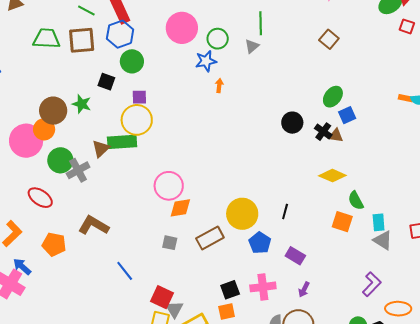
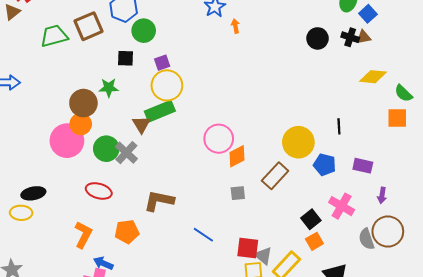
pink cross: (263, 287) -> (342, 206), turned -35

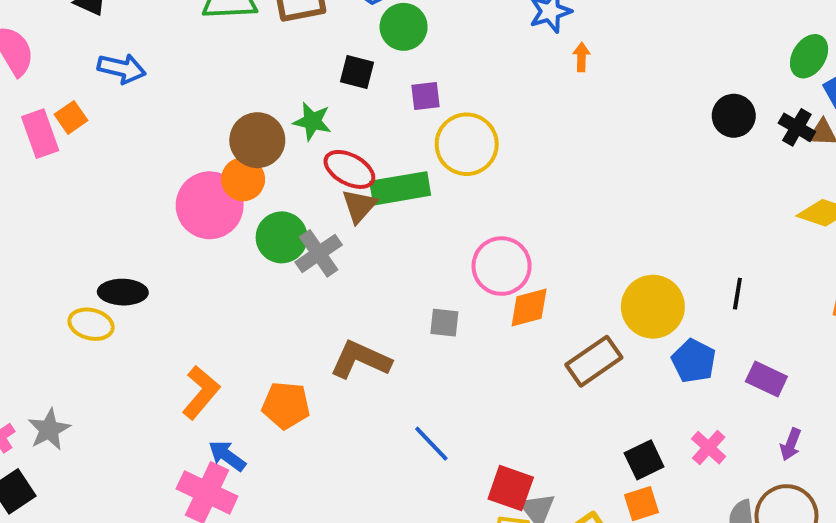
yellow circle: (167, 85) -> (467, 144), moved
red ellipse: (99, 191) -> (349, 169), moved
gray square: (238, 193) -> (444, 323), moved
pink cross: (342, 206) -> (709, 448), size x0.7

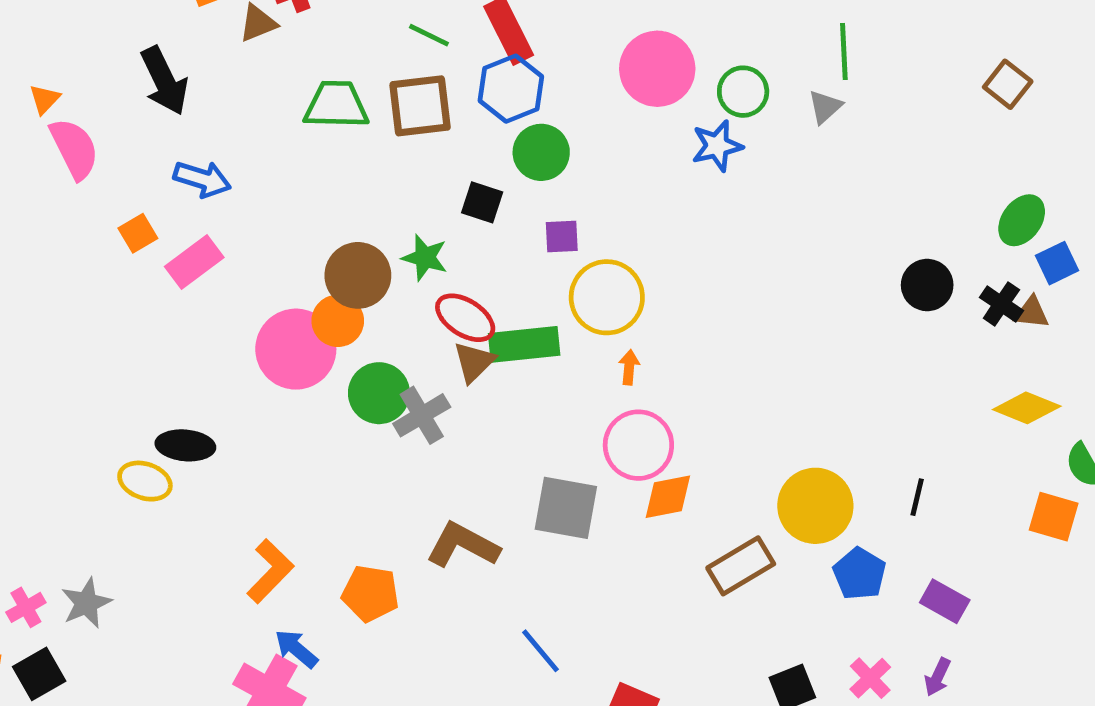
orange arrow: (581, 57) -> (629, 367), moved
pink rectangle: (40, 134) -> (194, 262), moved, turned 69
gray square: (444, 323) -> (566, 508), size x1.8
purple arrow: (791, 444) -> (938, 677), moved

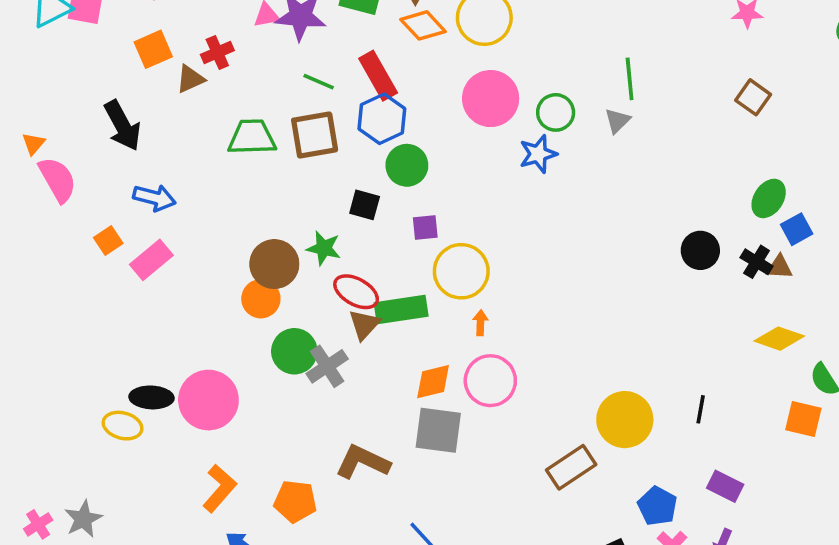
pink circle: (296, 349) -> (208, 400), moved
orange diamond: (668, 497) -> (433, 382), moved
blue pentagon: (860, 574) -> (657, 506), moved

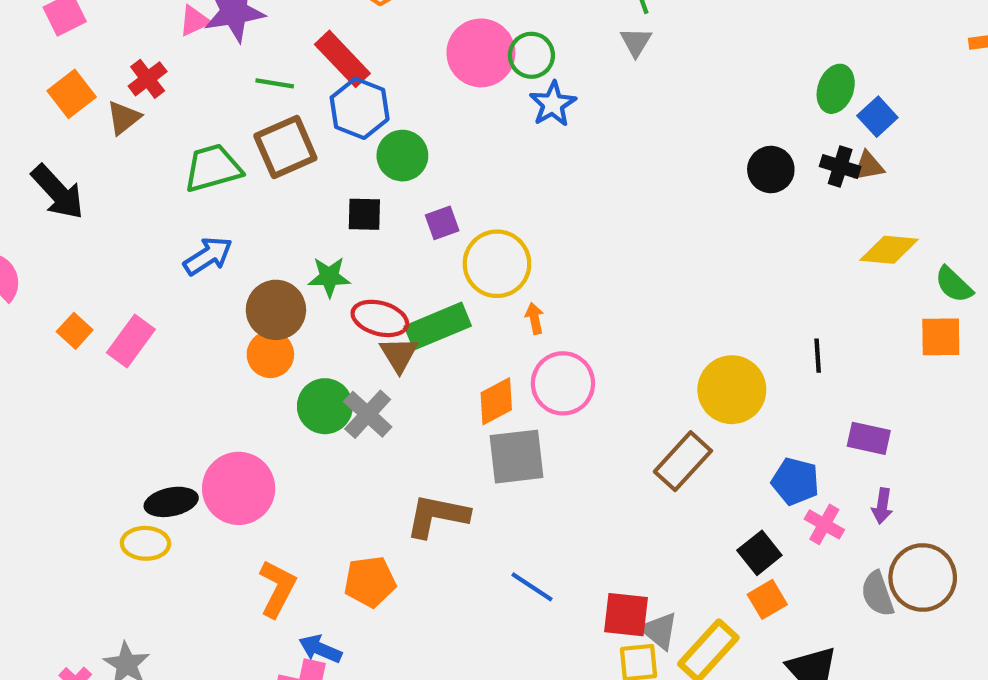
green circle: (556, 112) -> (531, 55), moved
blue arrow: (154, 198) -> (208, 256), moved, turned -33

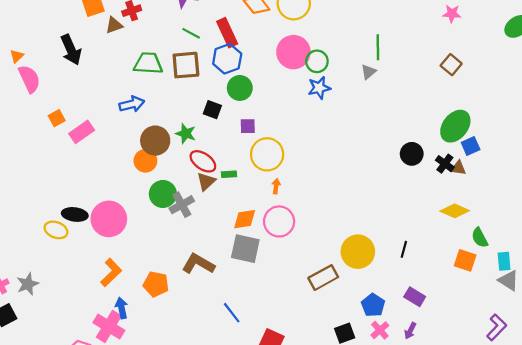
green ellipse: (836, 89) -> (455, 126), size x1.4
green rectangle: (438, 326) -> (229, 174), size x0.5
blue arrow: (320, 649) -> (122, 308), turned 36

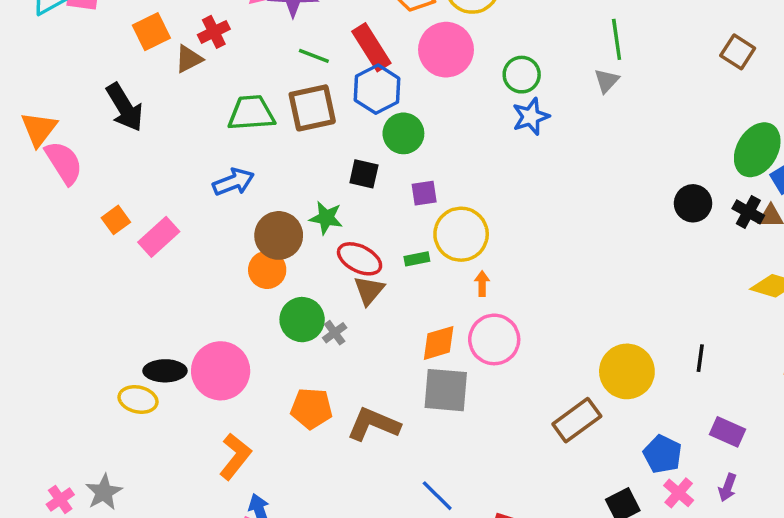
pink circle: (293, 52) -> (446, 50), moved
orange triangle: (17, 56) -> (39, 129), size x1.6
green rectangle: (229, 174) -> (417, 259), moved
gray cross: (182, 205) -> (335, 333), size x0.6
orange pentagon: (156, 284) -> (311, 408), moved

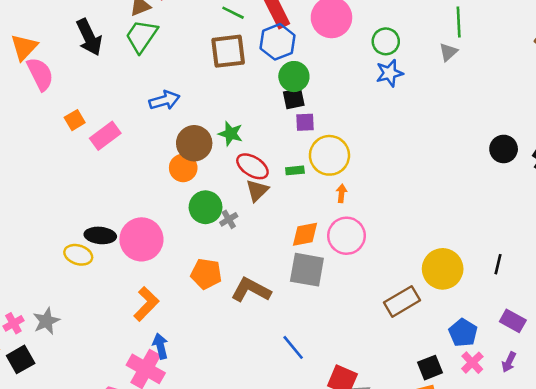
green trapezoid: (251, 113) -> (141, 36), moved, turned -57
black square: (364, 174) -> (294, 99), moved, turned -30

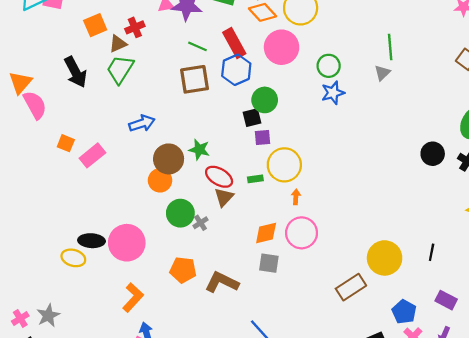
green circle: (294, 77) -> (265, 100), moved
orange square: (75, 120) -> (66, 143), turned -35
gray square: (307, 270) -> (269, 263), size x0.7

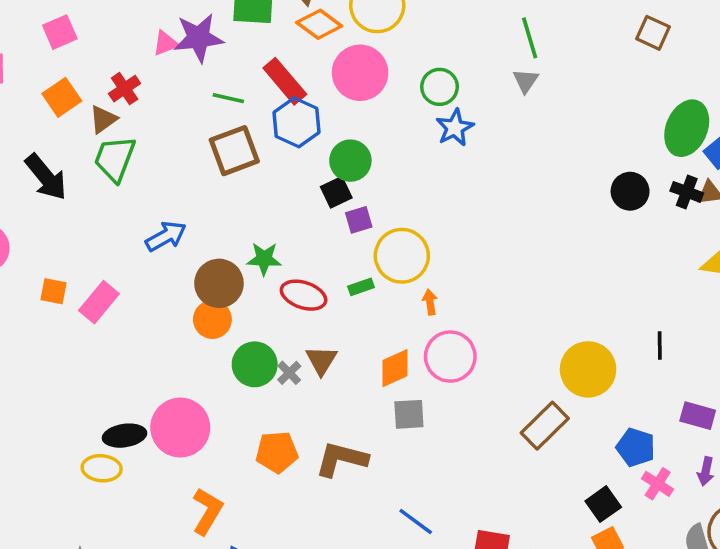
brown triangle: (224, 197) -> (321, 360), moved

